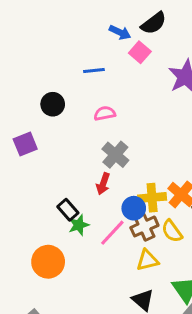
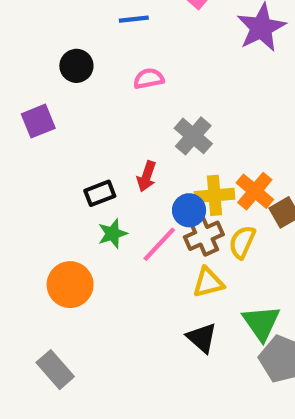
gray cross: (115, 155) -> (193, 136), moved
black rectangle: (68, 210) -> (100, 193), moved, turned -70
yellow semicircle: (172, 231) -> (242, 242), turned 60

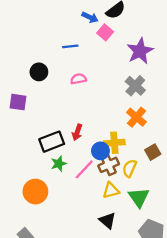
purple square: (38, 121) -> (18, 102), turned 30
gray cross: (193, 136) -> (135, 86), moved
orange cross: (255, 191) -> (136, 117), moved
black rectangle: (100, 193) -> (52, 142), size x1.5
green triangle: (261, 323) -> (139, 197), moved

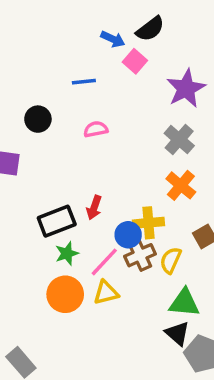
yellow triangle: (111, 190) -> (106, 293), moved
orange circle: (35, 192) -> (65, 294), moved
green triangle: (139, 197) -> (184, 303), turned -50
black triangle: (107, 221) -> (177, 333), moved

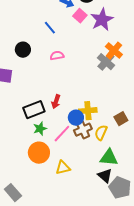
blue line: (84, 82) -> (50, 28), turned 56
purple star: (186, 88) -> (102, 20), moved
orange cross: (181, 185) -> (114, 51), moved
yellow triangle: (106, 293) -> (63, 168), moved

